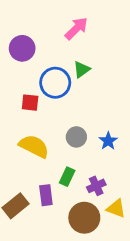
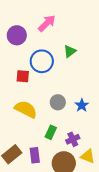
pink arrow: (76, 28) -> (47, 23), moved
green triangle: (82, 69) -> (70, 51), moved
purple rectangle: (46, 195) -> (35, 155), moved

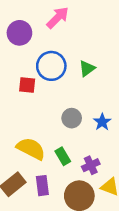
green triangle: (70, 51) -> (87, 68), moved
yellow semicircle: (26, 109) -> (31, 149), moved
green rectangle: (51, 132) -> (63, 156), turned -56

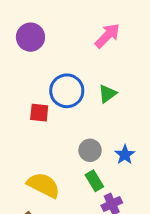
pink arrow: (58, 18) -> (107, 36), moved
purple circle: (19, 33) -> (30, 37), moved
green rectangle: (63, 156) -> (94, 181), moved

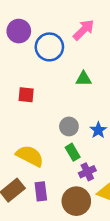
blue circle: (67, 91) -> (49, 47), moved
green triangle: (107, 94) -> (84, 79), turned 35

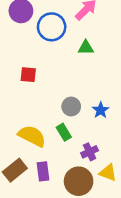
green triangle: (84, 79) -> (86, 48), moved
green rectangle: (73, 152) -> (64, 132), moved

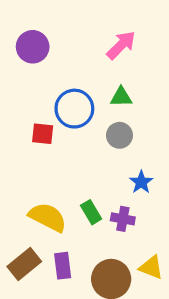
blue circle: (52, 27) -> (74, 109), moved
gray circle: (71, 106) -> (119, 135), moved
purple cross: (90, 152) -> (123, 219), moved, turned 35

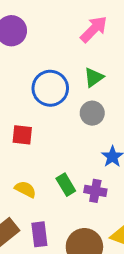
green triangle: (121, 97) -> (94, 77), turned -35
red square: (43, 134) -> (22, 135), moved
yellow semicircle: (48, 217) -> (25, 189), size x0.6

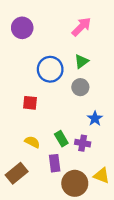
purple rectangle: (39, 234) -> (55, 163), moved

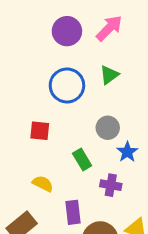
purple circle: (22, 28) -> (67, 31), moved
gray circle: (80, 87) -> (108, 128), moved
green rectangle: (61, 139) -> (82, 159), moved

